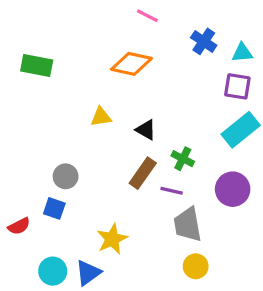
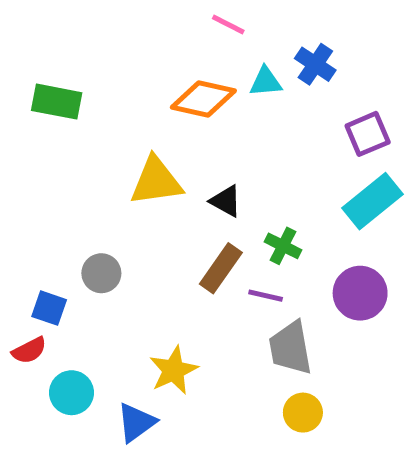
cyan triangle: (242, 53) -> (266, 82), moved
purple square: (237, 86) -> (368, 134), turned -32
yellow triangle: (101, 117) -> (156, 181), size x1.6
blue square: (54, 208) -> (49, 308), moved
cyan circle: (53, 271) -> (72, 393), moved

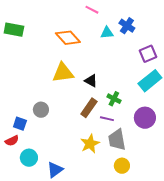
orange diamond: (203, 99) -> (68, 38), moved, turned 35
green rectangle: (57, 102) -> (14, 30), moved
yellow star: (174, 370) -> (90, 144), moved

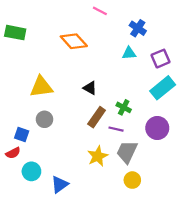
cyan triangle: (107, 33) -> (129, 53), moved
yellow triangle: (63, 73) -> (41, 87), moved
black triangle: (91, 81) -> (90, 88), moved
gray trapezoid: (117, 140) -> (127, 152), turned 35

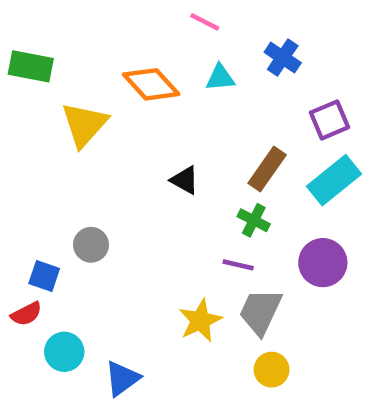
cyan triangle: (129, 53) -> (220, 78), moved
yellow triangle: (41, 87) -> (84, 124), moved, turned -40
brown rectangle: (97, 117) -> (267, 169), moved

